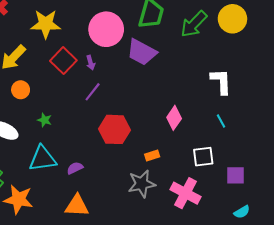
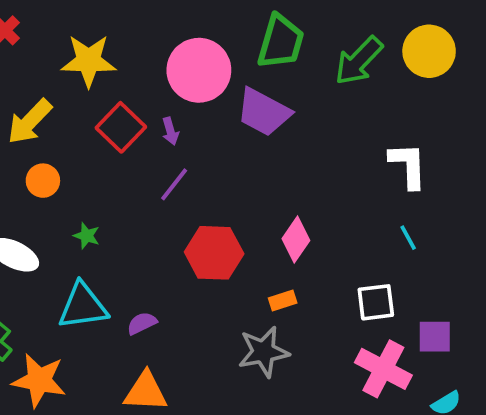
pink diamond: (174, 118) -> (296, 240), moved
pink cross: (186, 193) -> (383, 369), moved

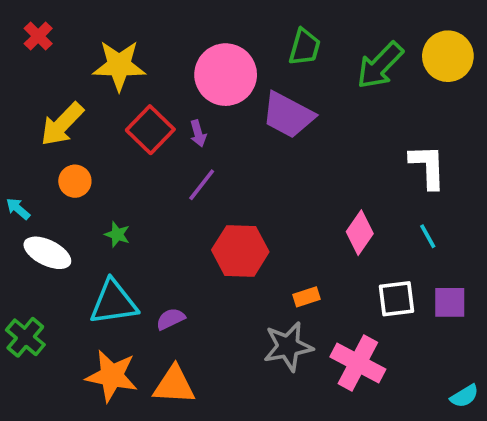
green trapezoid: (281, 42) -> (305, 47), size x0.7
pink diamond: (296, 240) -> (360, 233), moved
purple square: (435, 337) -> (450, 302), moved
pink cross: (383, 369) -> (358, 363), moved
orange star: (39, 380) -> (112, 376), moved

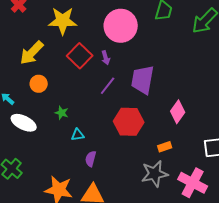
purple trapezoid: (288, 115) -> (143, 80), moved, turned 72
pink diamond: (360, 233) -> (178, 112), moved
cyan triangle: (114, 302) -> (78, 135), moved, size x0.5
purple semicircle: (170, 319) -> (91, 159), turned -49

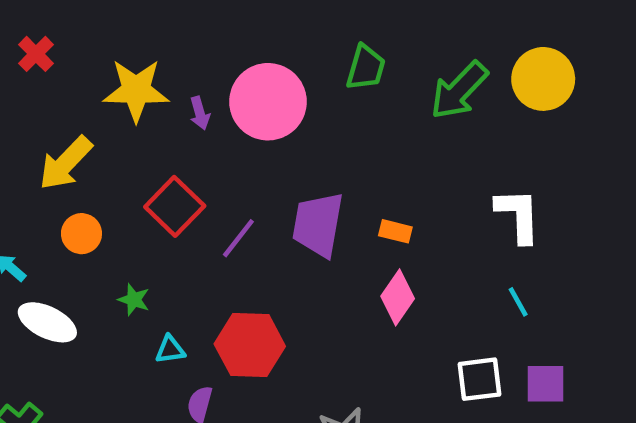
red square: (80, 56) -> (175, 206), moved
purple arrow: (106, 58) -> (200, 113), moved
red hexagon: (129, 122) -> (250, 345), moved
orange rectangle: (165, 147) -> (395, 231), moved, turned 32

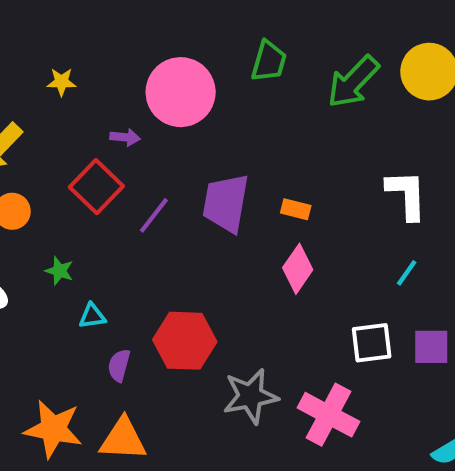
yellow star: (136, 90) -> (61, 82), size x0.5
purple arrow: (200, 113) -> (125, 137), moved, turned -68
cyan line: (518, 302) -> (407, 273), turned 64
red hexagon: (250, 345) -> (185, 341), moved

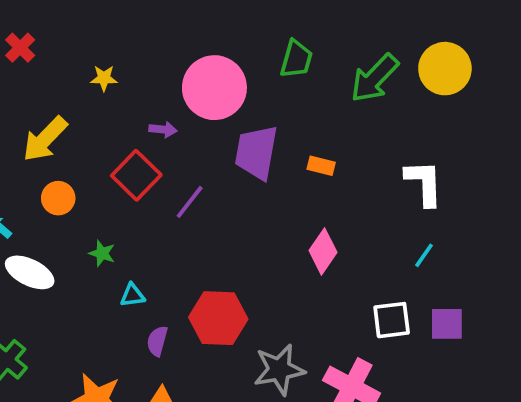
purple trapezoid: (226, 203) -> (256, 152), moved
orange rectangle: (296, 209) -> (321, 166), moved

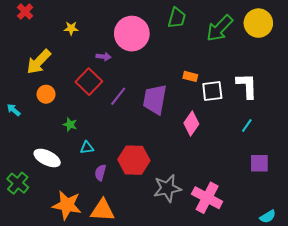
purple trapezoid: (256, 152) -> (155, 99), moved
white ellipse: (30, 272) -> (47, 158), moved
white square: (392, 320) -> (212, 91), moved

